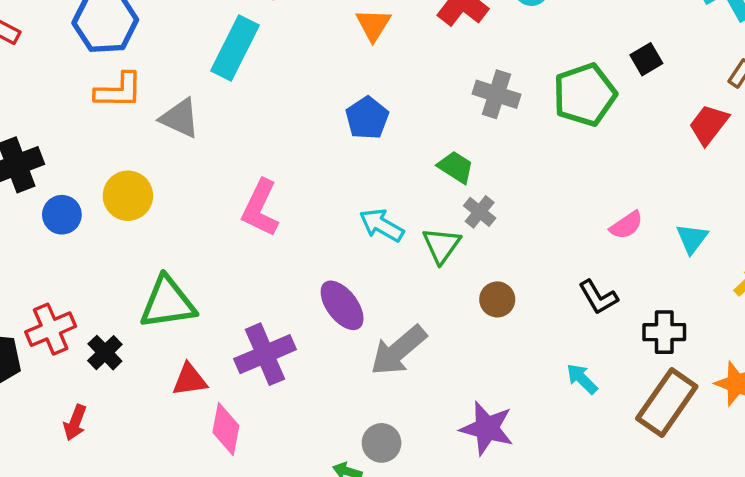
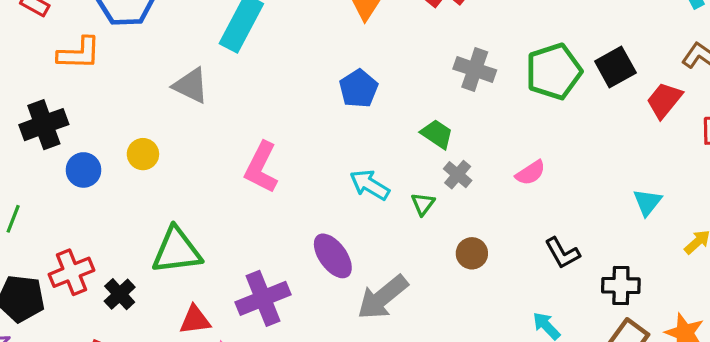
black square: (646, 59) -> (615, 67), moved, size x1.4
orange L-shape: (119, 91) -> (79, 53), moved
yellow circle: (128, 196) -> (143, 154), size x0.7
pink semicircle: (626, 225) -> (530, 173), moved
green triangle: (441, 245) -> (423, 204), size x0.7

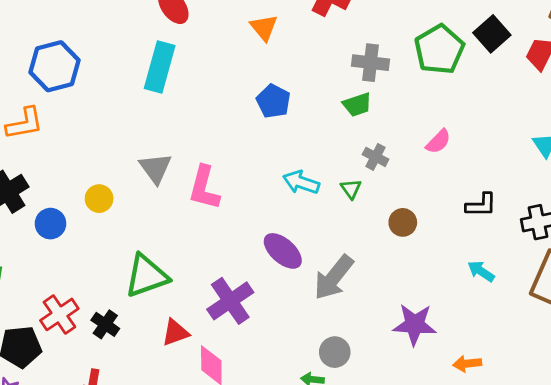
gray triangle: (191, 86) -> (155, 168), moved, turned 40
green trapezoid: (437, 134) -> (357, 105), moved, turned 140
black L-shape: (562, 253) -> (481, 205), turned -48

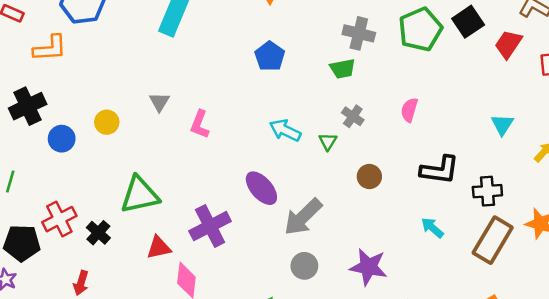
pink semicircle: (438, 142) -> (409, 110), turned 145
gray triangle: (155, 168) -> (159, 102), size x0.7
pink L-shape: (204, 188) -> (200, 124), size x0.7
black L-shape: (481, 205) -> (440, 170), size x1.4
gray circle: (335, 352) -> (304, 266), moved

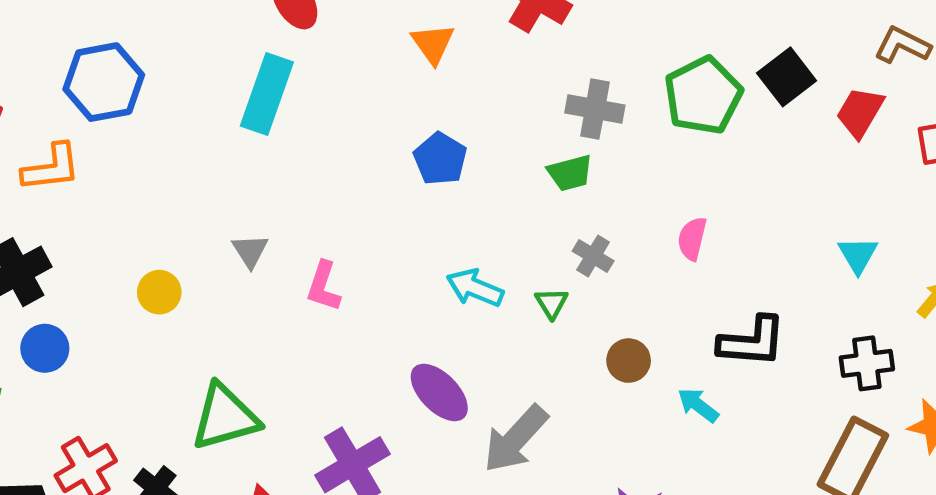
blue circle: (62, 139) -> (45, 348), moved
black cross: (487, 191) -> (867, 363), moved
cyan arrow: (432, 228) -> (698, 405), moved

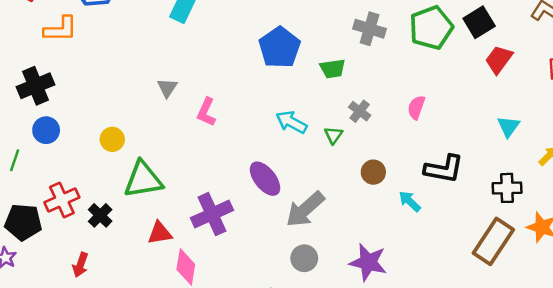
red trapezoid: (860, 112) -> (499, 60), moved
blue pentagon: (440, 159) -> (280, 47), size x1.4
green trapezoid: (570, 173) -> (333, 69), moved
yellow circle: (159, 292) -> (112, 139), moved

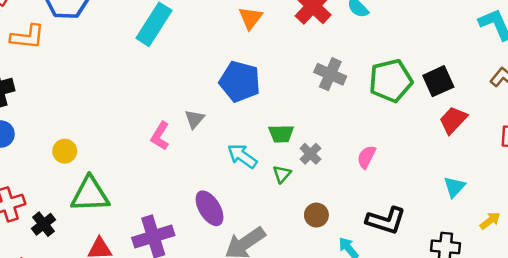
blue pentagon: (280, 47) -> (240, 82), turned -30
green trapezoid: (333, 69) -> (281, 134), moved
gray triangle: (167, 88) -> (194, 119), moved

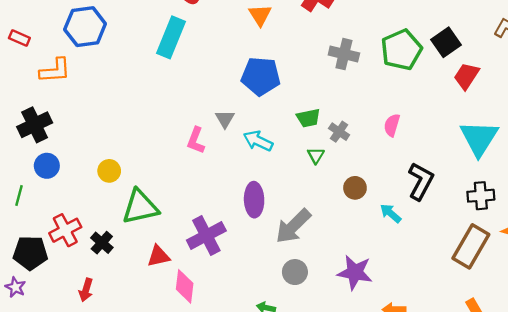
cyan arrow: (242, 156) -> (258, 141), moved
cyan triangle: (454, 187) -> (479, 138), size x1.8
purple ellipse: (210, 208) -> (254, 200), turned 40
black L-shape: (386, 221) -> (421, 181), turned -69

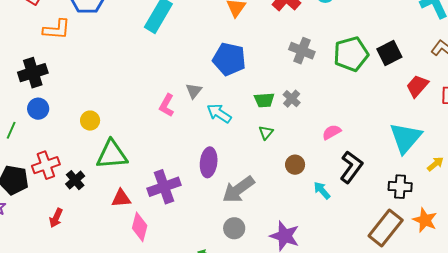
red trapezoid: (466, 76) -> (417, 86), moved
pink semicircle: (392, 125) -> (332, 132), moved, turned 36
gray cross: (339, 132) -> (292, 99), moved

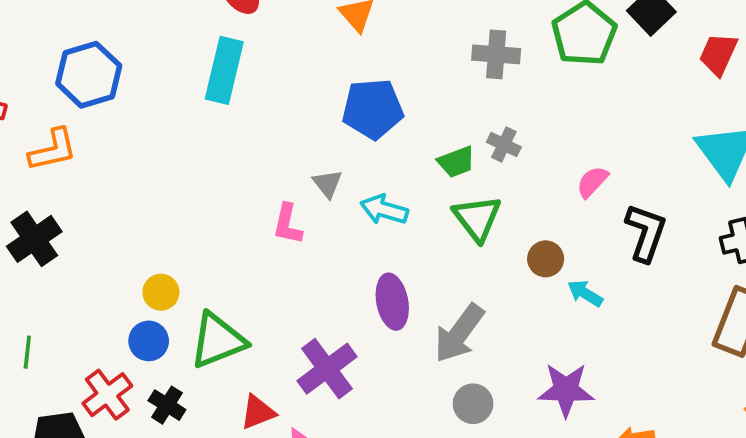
blue circle: (38, 109) -> (149, 341), moved
green triangle: (266, 133) -> (477, 218), size x1.8
cyan arrow: (322, 190) -> (585, 293), moved

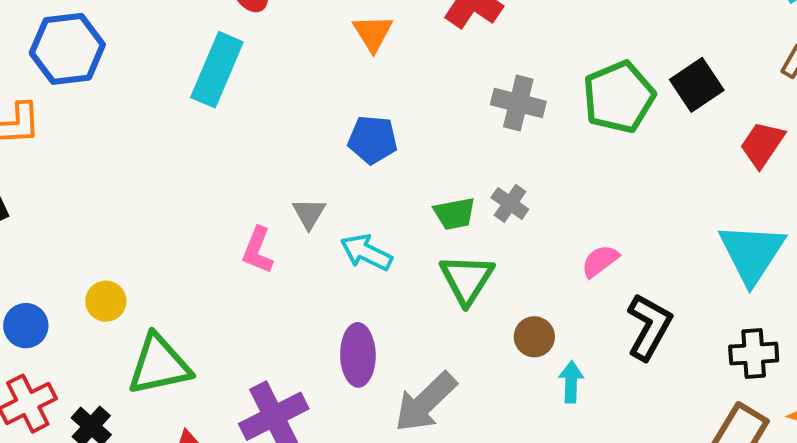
blue pentagon: (373, 109) -> (373, 140), size x0.7
cyan arrow: (585, 293) -> (571, 382), turned 51
blue circle: (149, 341) -> (26, 326), moved

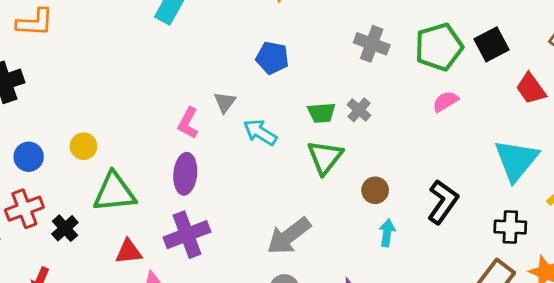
red trapezoid: (762, 144) -> (531, 89), turned -76
pink semicircle: (600, 261) -> (445, 101), moved
brown circle: (534, 337) -> (375, 190), moved
purple ellipse: (358, 355) -> (185, 174), moved

